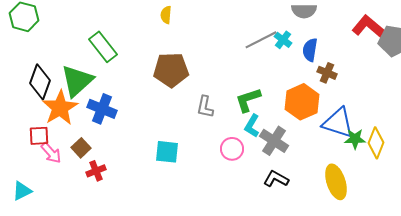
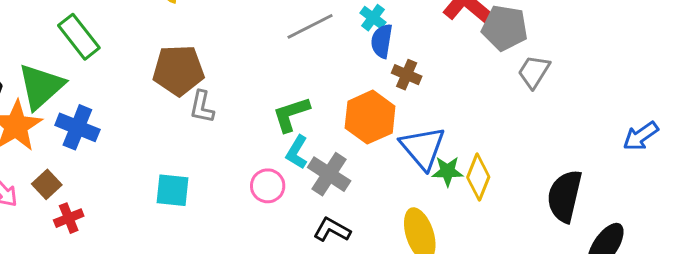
cyan cross: (283, 40) -> (373, 18), moved
gray L-shape: (205, 107) -> (202, 107), moved
blue triangle: (338, 123) -> (423, 148), turned 32

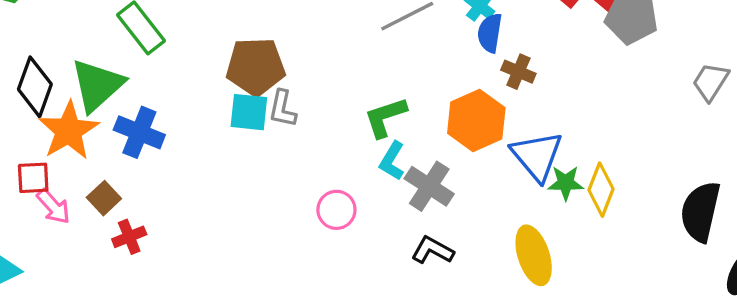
gray trapezoid: (534, 72) -> (711, 82), moved
pink circle: (268, 186) -> (336, 210), moved
cyan square: (173, 190) -> (249, 112), moved

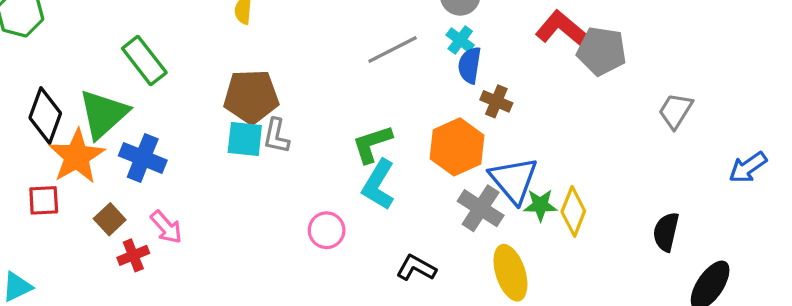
cyan L-shape: (392, 161) -> (378, 185), size x1.4
gray cross: (429, 186) -> (481, 208), moved
pink arrow: (53, 206) -> (166, 227), moved
black semicircle: (700, 212) -> (666, 232), size x0.7

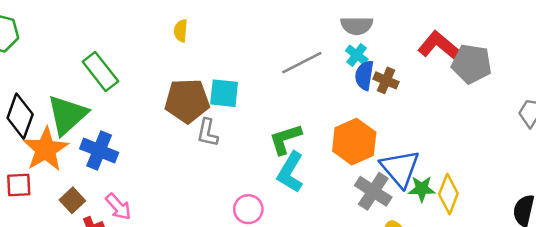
brown cross: (496, 101) -> (386, 80), moved
cyan square: (245, 139) -> (224, 93), moved

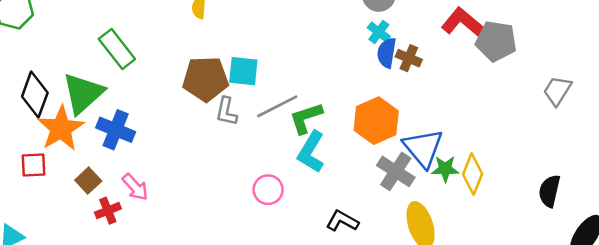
gray line: (302, 63) -> (277, 106), moved

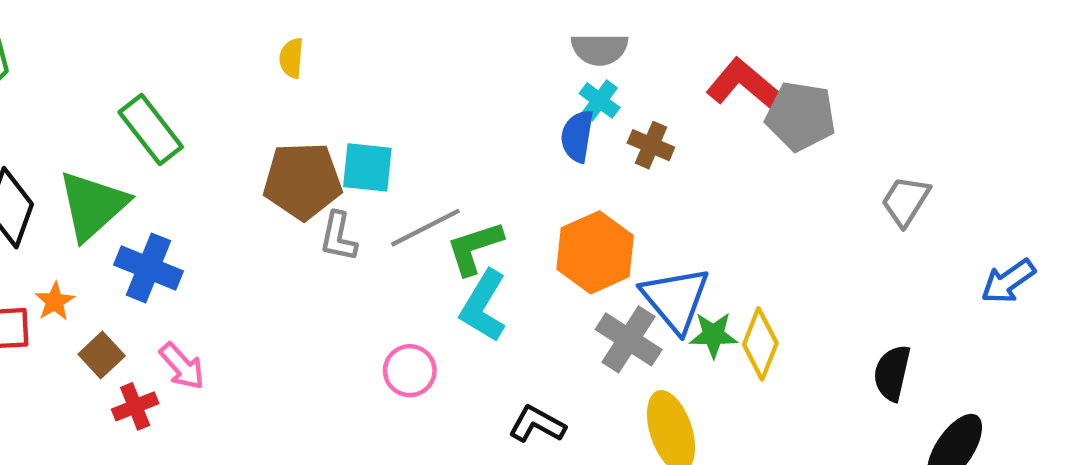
blue semicircle: (387, 53) -> (577, 136), moved
orange star: (61, 128) -> (55, 301), moved, size x0.5

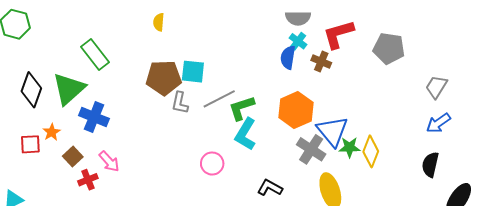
red L-shape: (745, 85) -> (338, 34), moved, turned -56
blue arrow: (1008, 281) -> (438, 123), moved

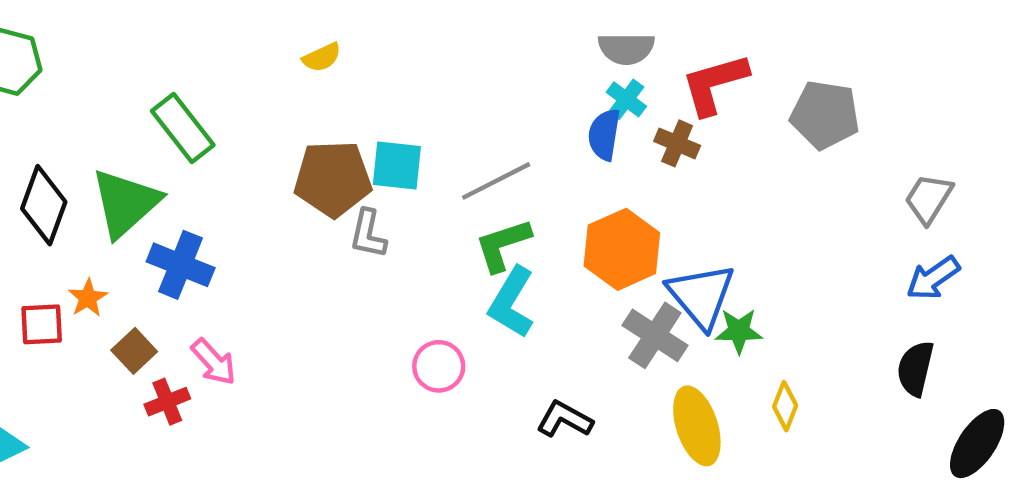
yellow semicircle: (159, 22) -> (322, 57), turned -120
gray line: (219, 99) -> (496, 181), moved
yellow diamond: (371, 151) -> (785, 406), moved, size x0.7

